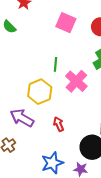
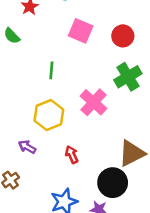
green line: (55, 64) -> (51, 70), moved
purple arrow: (22, 118) -> (27, 147), size x0.6

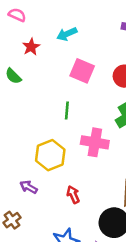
green line: (51, 70) -> (67, 110), moved
pink cross: (93, 102) -> (95, 142), turned -32

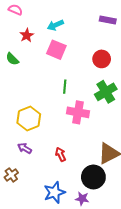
pink square: (82, 71) -> (56, 50), moved
green line: (67, 110) -> (65, 87), moved
yellow hexagon: (50, 155) -> (29, 119), moved

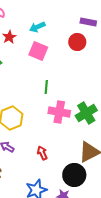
red circle: (102, 59) -> (77, 42), moved
green cross: (106, 92) -> (86, 113), moved

